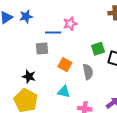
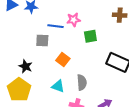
green square: (98, 49) -> (90, 36), moved
gray semicircle: (88, 72) -> (82, 82), moved

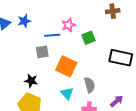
orange square: (63, 60) -> (66, 66), size x1.5
cyan triangle: (58, 86) -> (67, 93), turned 40

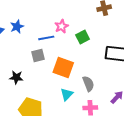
black star: (31, 81) -> (16, 77), moved
cyan triangle: (67, 93) -> (67, 94), turned 32

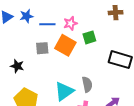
blue line: (46, 38) -> (47, 24), moved
orange square: (63, 68) -> (65, 45), moved
cyan triangle: (67, 94) -> (64, 91), size x1.5

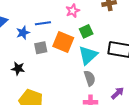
blue star: (26, 16) -> (23, 33), moved
pink star: (70, 23) -> (73, 11), moved
cyan triangle: (64, 91) -> (88, 55), moved

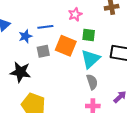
green square: (86, 31) -> (89, 35), turned 32
black star: (18, 68) -> (20, 72), size x1.5

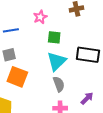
orange square: (66, 46) -> (17, 77), moved

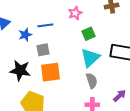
green square: (54, 37) -> (89, 34), turned -32
orange square: (17, 77) -> (50, 72), turned -30

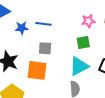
pink star: (75, 13) -> (88, 21), moved
gray square: (43, 50) -> (45, 48), moved

